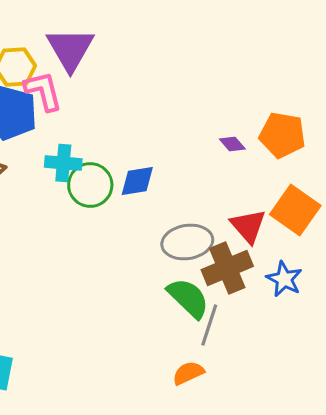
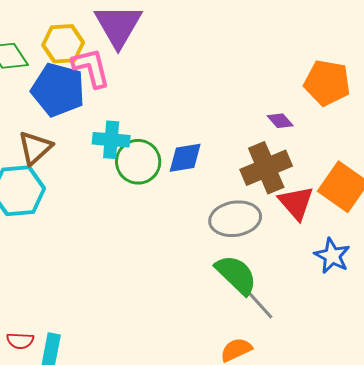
orange pentagon: (282, 135) -> (327, 83), moved
brown cross: (227, 268) -> (266, 168), moved
gray line: (209, 325) -> (257, 302), turned -60

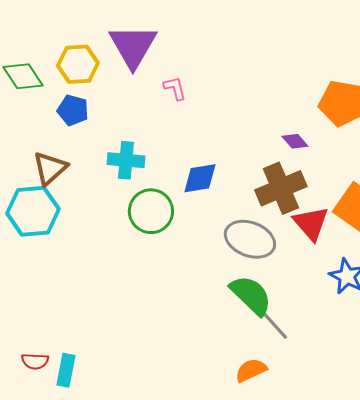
pink L-shape: (91, 68) -> (175, 88), moved, size x0.6
blue pentagon: (58, 90) -> (73, 110), size x0.6
green circle: (138, 162) -> (151, 211), moved
gray ellipse: (235, 219) -> (250, 239), turned 30

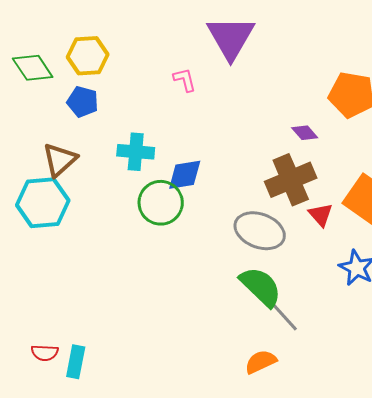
purple triangle: (133, 46) -> (231, 38), moved
blue diamond: (200, 178) -> (185, 175), moved
red triangle: (311, 223) -> (321, 215), size x0.7

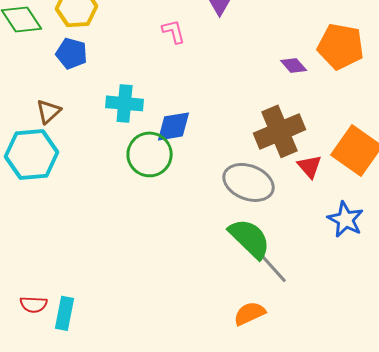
purple diamond: (305, 133) -> (294, 65), moved
brown triangle: (60, 160) -> (49, 111), size x0.7

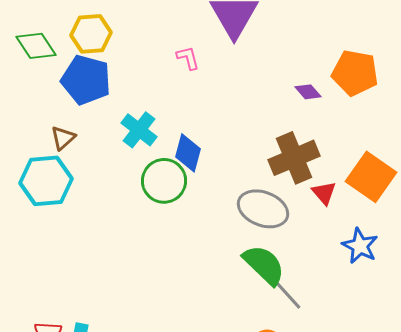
blue pentagon: (72, 53) -> (86, 80), size x1.6
cyan cross: (125, 103) -> (139, 130), turned 33
blue diamond: (174, 126) -> (188, 153), turned -66

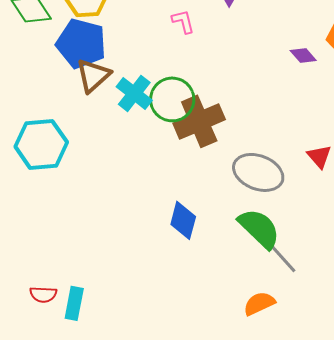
brown triangle: (63, 138) -> (93, 75), moved, size x1.4
blue diamond: (188, 153) -> (183, 220), moved
brown cross: (294, 158) -> (199, 121), moved
green circle: (164, 181) -> (172, 99), moved

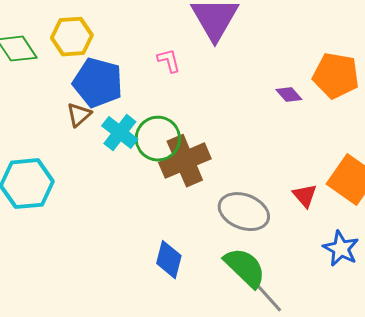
blue pentagon: (81, 43) -> (98, 83), moved
brown triangle: (93, 75) -> (79, 115), size x0.7

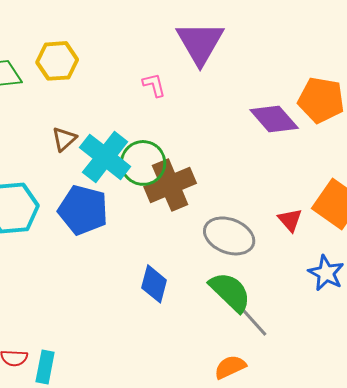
blue pentagon: (98, 83) -> (83, 210), moved
purple diamond: (289, 95) -> (274, 119), size x1.8
cyan cross: (120, 133) -> (105, 157), size x1.4

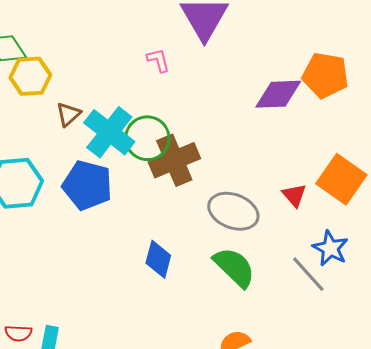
yellow hexagon: (57, 61) -> (30, 76), moved
purple diamond: (274, 119) -> (278, 94), turned -51
gray line: (251, 319) -> (308, 274), moved

